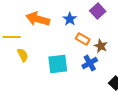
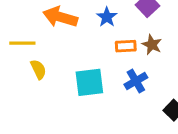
orange rectangle: (83, 39) -> (126, 46), turned -32
brown star: (101, 46) -> (152, 45), moved

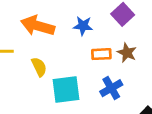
blue star: (107, 17) -> (83, 26), turned -30
yellow semicircle: (38, 69) -> (39, 67), moved

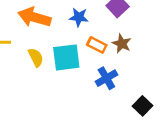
orange rectangle: (101, 54) -> (97, 45), turned 30
cyan square: (66, 89) -> (66, 57), moved

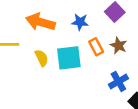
orange rectangle: (97, 45) -> (96, 47), turned 35
blue cross: (106, 78) -> (118, 81), moved

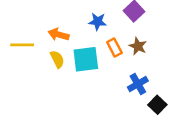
orange arrow: (40, 22) -> (59, 35), moved, size x0.7

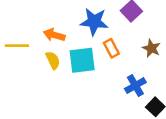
blue star: (98, 22) -> (94, 22), size x1.5
brown star: (138, 46) -> (151, 48), moved

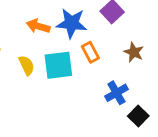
orange arrow: (54, 35) -> (38, 26), moved

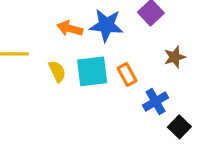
orange rectangle: (90, 52) -> (127, 74), moved
brown star: (134, 52) -> (175, 57), turned 30

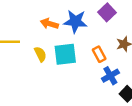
orange rectangle: (127, 74) -> (99, 54), moved

